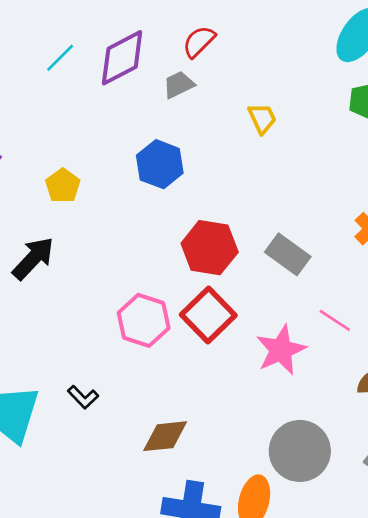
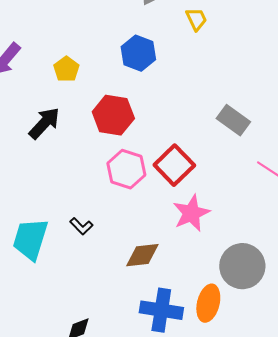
yellow trapezoid: (262, 118) -> (196, 19), moved
red hexagon: (210, 248) -> (113, 115), moved
pink star: (281, 350) -> (191, 213), moved

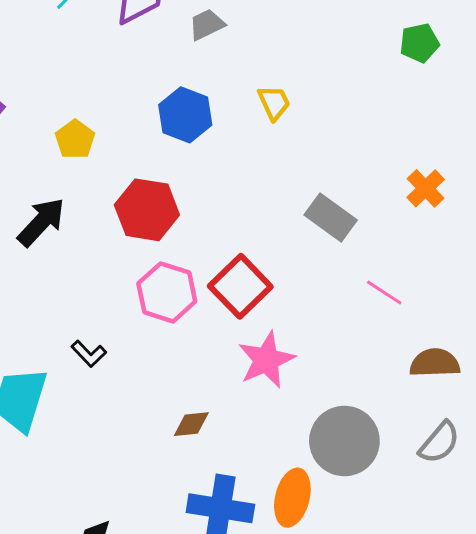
yellow trapezoid: (196, 19) -> (274, 103), moved
black L-shape: (81, 226) -> (89, 354), moved
brown diamond: (142, 255) -> (191, 424), size x0.7

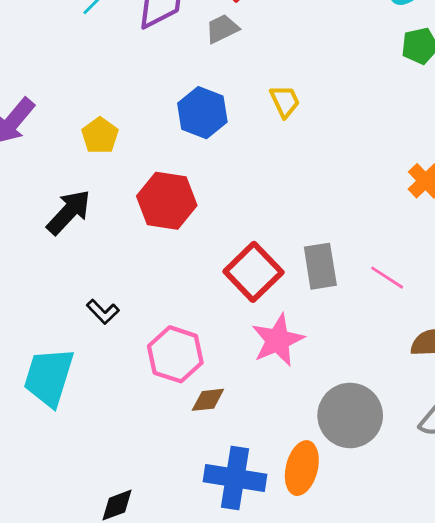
gray rectangle: (331, 217) -> (320, 266), moved, turned 45
pink hexagon: (167, 292) -> (175, 354), moved
black L-shape: (89, 354) -> (103, 312), moved

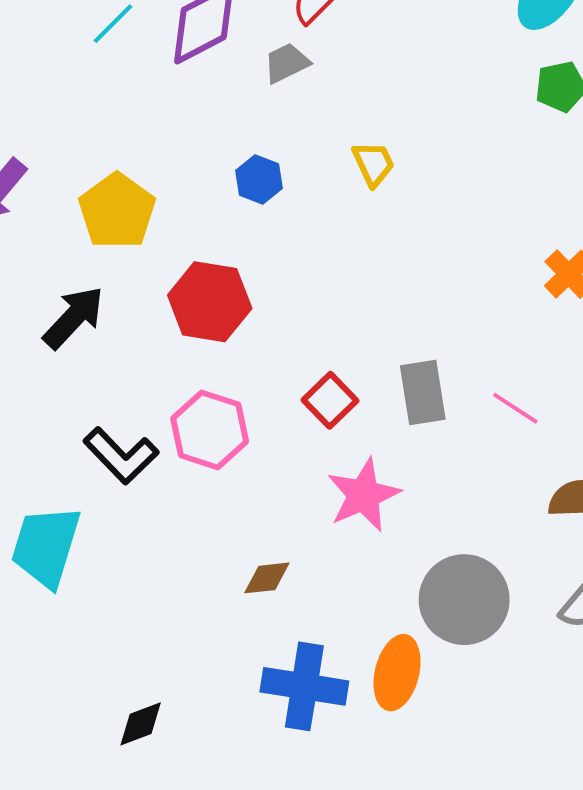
blue hexagon: (202, 113) -> (259, 179), size x0.7
yellow pentagon: (100, 135) -> (117, 211), size x1.5
red square: (253, 272) -> (330, 400), size x0.7
black L-shape: (103, 312) -> (121, 456), size x1.6
pink hexagon: (175, 354) -> (210, 430), moved

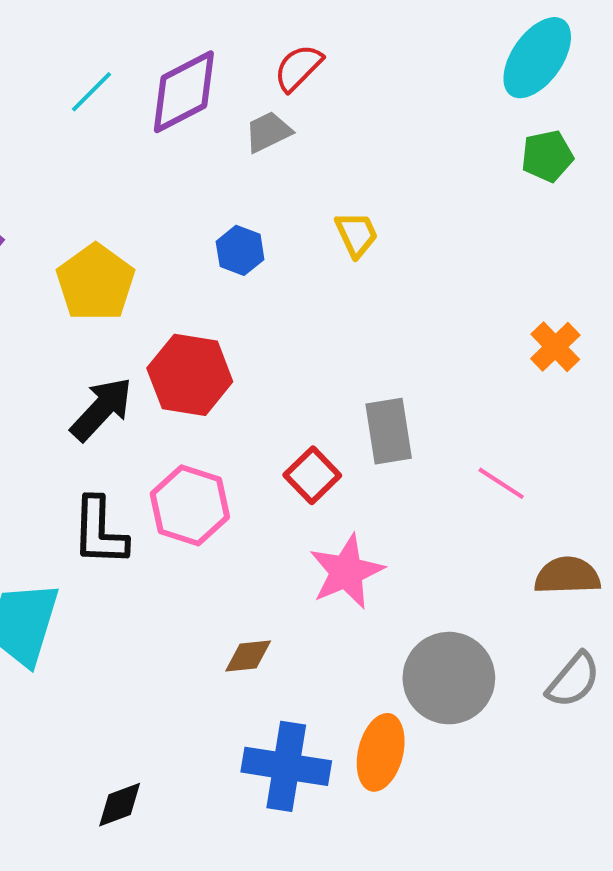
black arrow: (74, 318) -> (102, 409), moved
gray rectangle: (423, 392) -> (389, 431), moved
black L-shape: (121, 456) -> (100, 531), turned 46

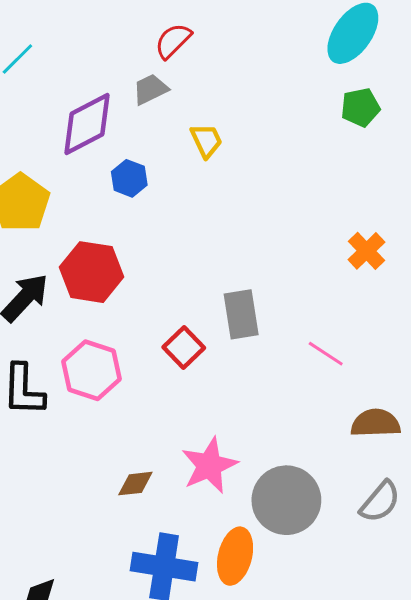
purple diamond: (184, 92) -> (87, 124), moved
yellow trapezoid: (357, 234) -> (206, 141), moved
pink star: (346, 572) -> (209, 465), moved

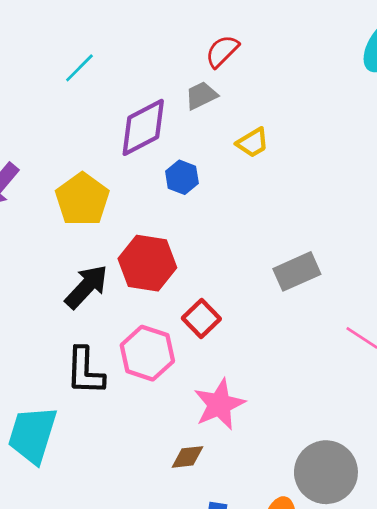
yellow trapezoid: (206, 141) -> (253, 143), turned 84
gray rectangle: (241, 314) -> (297, 271), moved, turned 75
red square: (184, 348) -> (201, 318), moved
pink star: (209, 465) -> (219, 404), moved

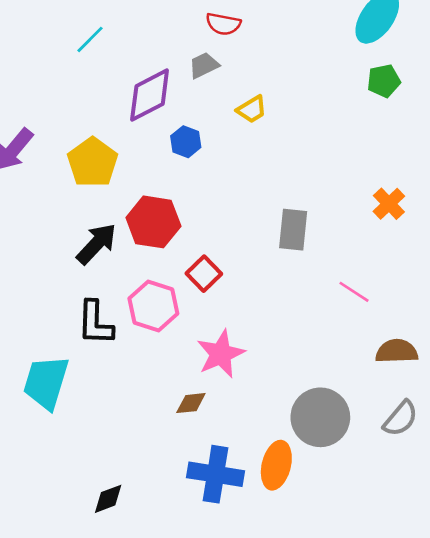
red semicircle: (222, 51) -> (223, 24), turned -124
gray rectangle: (297, 271) -> (293, 230), turned -60

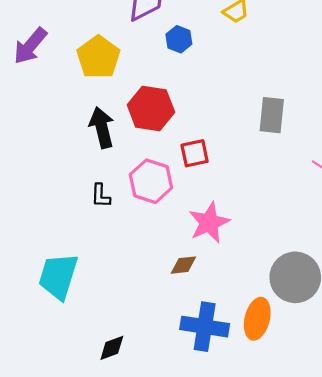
black arrow: (96, 244) -> (102, 128), turned -57
red square: (204, 274) -> (195, 153), turned 32
black L-shape: (95, 323) -> (101, 196), size x0.6
cyan trapezoid: (46, 382) -> (58, 276), moved

